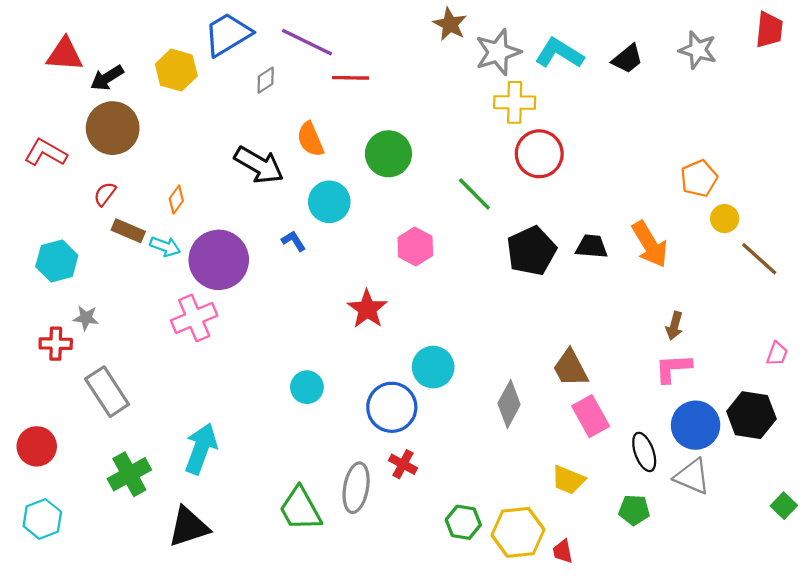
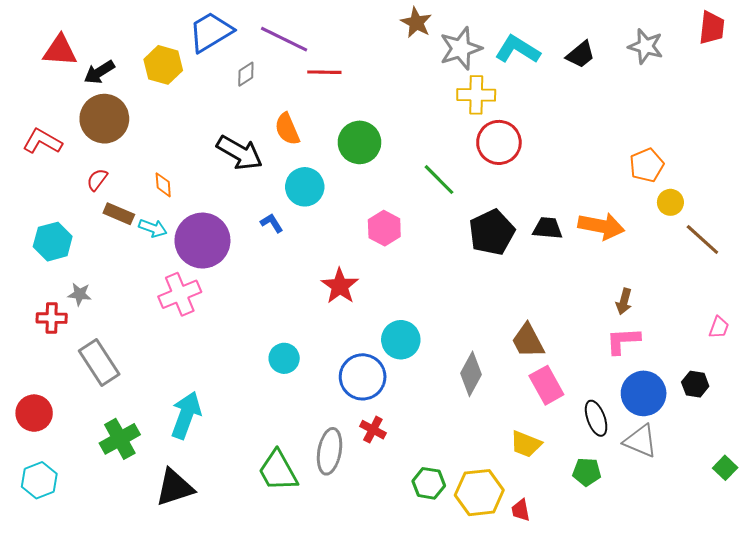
orange diamond: (176, 200) -> (163, 185), turned -40
orange arrow: (650, 244) -> (601, 226), turned -48
black hexagon: (751, 415) -> (695, 384), size x0.6

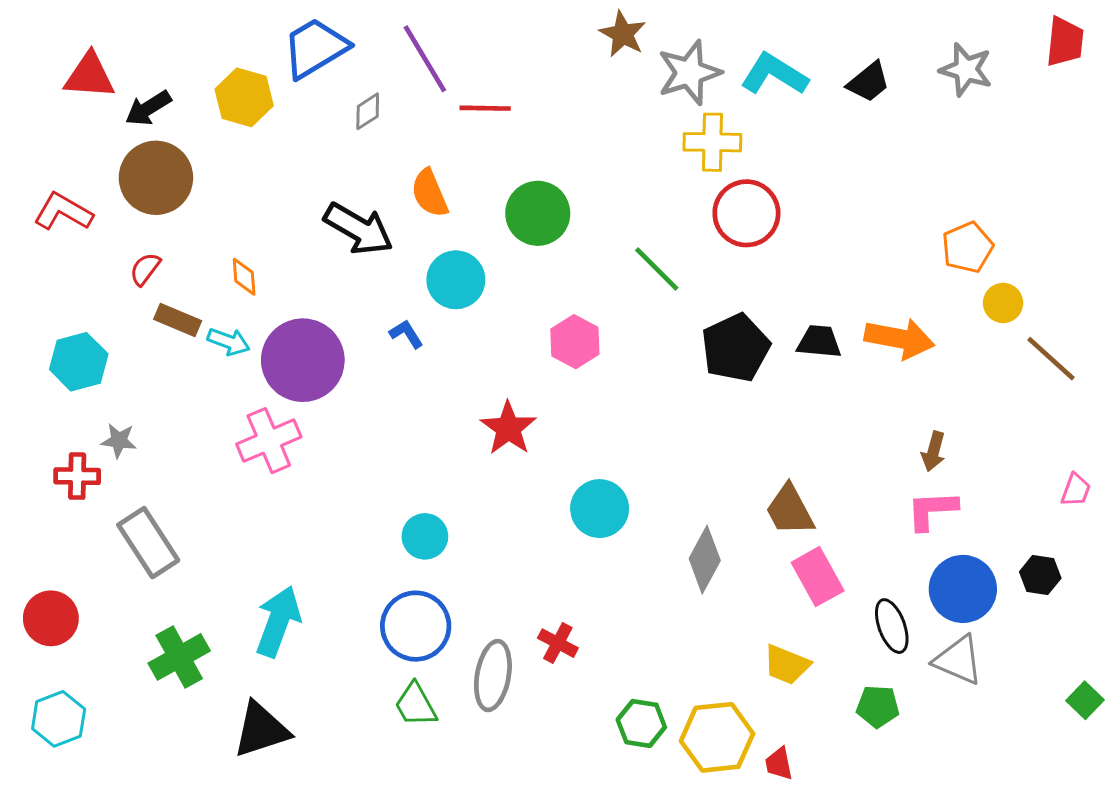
purple line: (284, 39) -> (425, 59), turned 33
blue circle: (363, 377) -> (416, 626), moved
green trapezoid: (278, 471) -> (416, 705), size x0.7

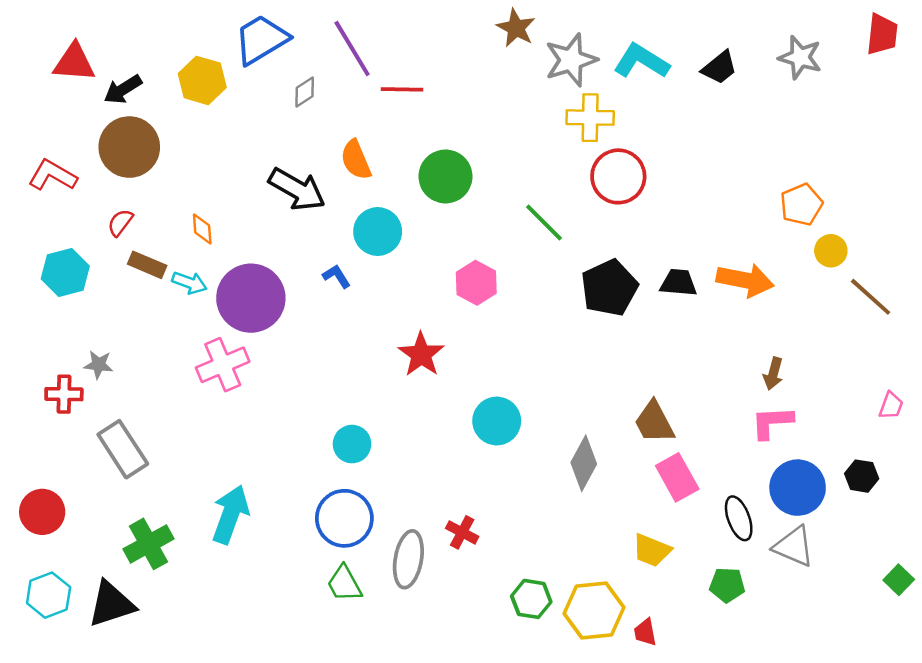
cyan hexagon: (79, 362) -> (65, 272), moved
black triangle: (261, 730) -> (111, 604), moved

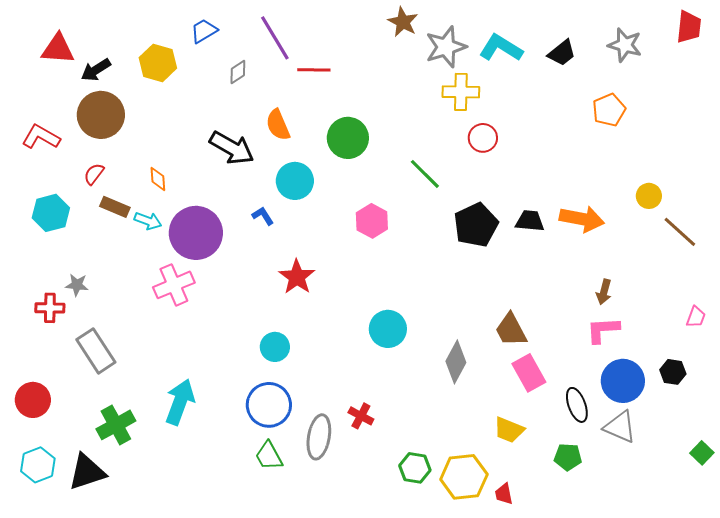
blue trapezoid: (261, 39) -> (204, 31), size x0.6
red circle: (618, 176) -> (483, 138), size x0.7
orange pentagon: (801, 205) -> (609, 110), moved
red star: (421, 354) -> (297, 277), moved

